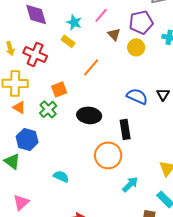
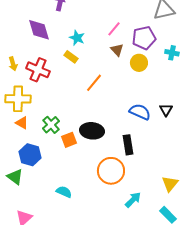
pink line: (101, 15) -> (114, 29), moved
orange square: (59, 89) -> (69, 140), moved

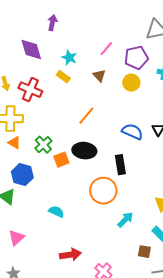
brown triangle: (117, 50) -> (99, 76), moved
orange line: (94, 83) -> (86, 116), moved

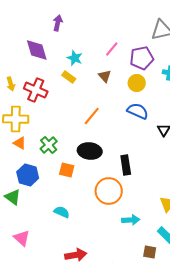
blue semicircle: (132, 132) -> (138, 111), moved
orange square: (61, 160) -> (67, 170), moved, turned 35
cyan arrow: (125, 220) -> (131, 220), turned 42
pink triangle: (16, 238) -> (22, 238), turned -36

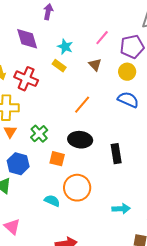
orange triangle: (20, 143) -> (10, 132), turned 32
orange circle: (109, 191) -> (77, 188), moved

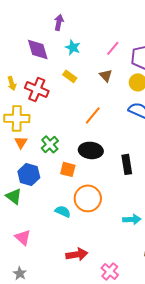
cyan star: (65, 47) -> (73, 47), moved

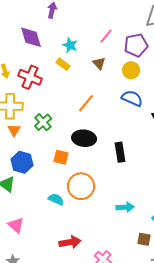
cyan star: (73, 47) -> (70, 45), moved
green cross: (50, 144) -> (43, 122), moved

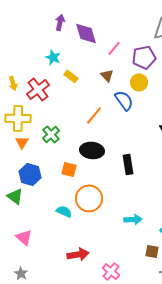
purple diamond: (31, 37) -> (86, 33), moved
cyan star: (70, 45) -> (53, 57), moved
red cross: (30, 77) -> (38, 89), turned 30
blue semicircle: (132, 98) -> (124, 100), moved, turned 30

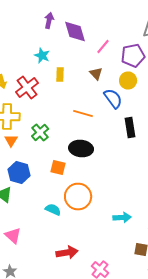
yellow rectangle: (71, 76) -> (60, 74), turned 56
orange line: (94, 115) -> (83, 114), turned 66
black rectangle: (128, 164) -> (130, 128), moved

